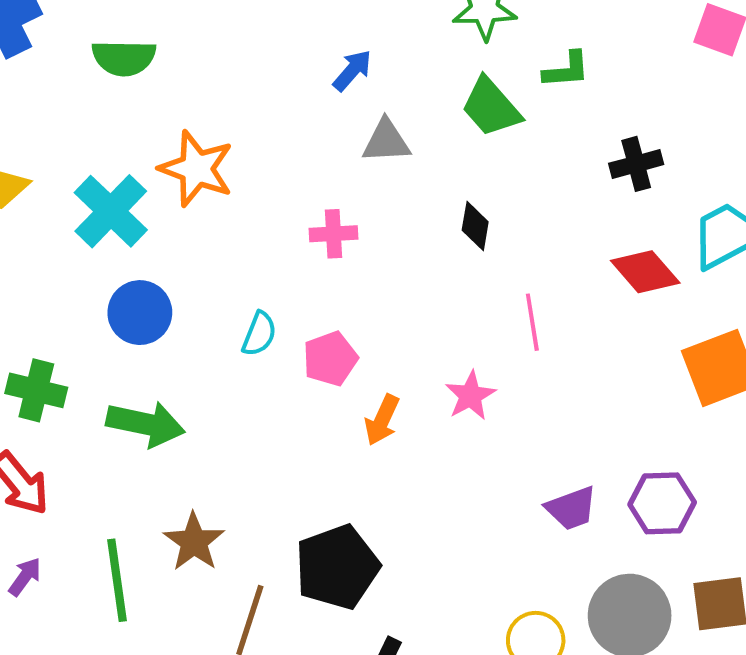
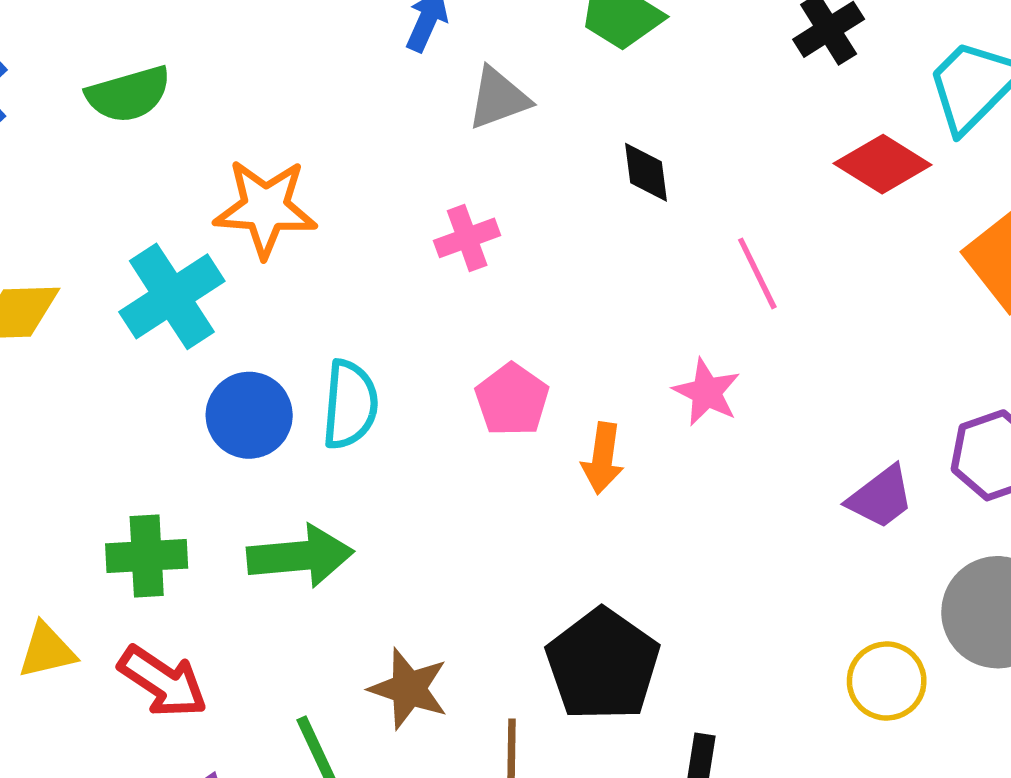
cyan cross: (111, 211) -> (172, 296), turned 30
cyan semicircle: (259, 334) -> (350, 405), moved, size x1.4

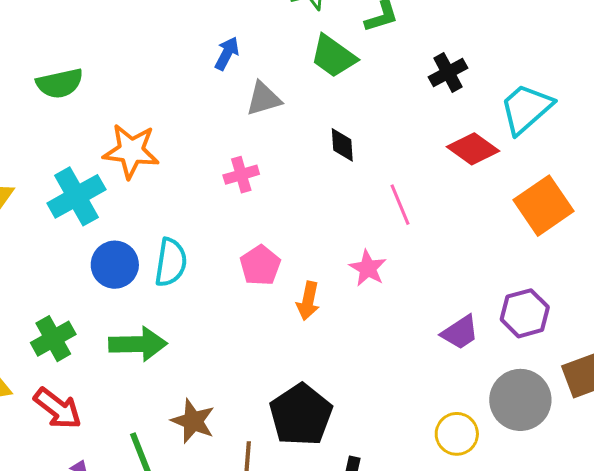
green cross: (147, 556) -> (53, 339), turned -30

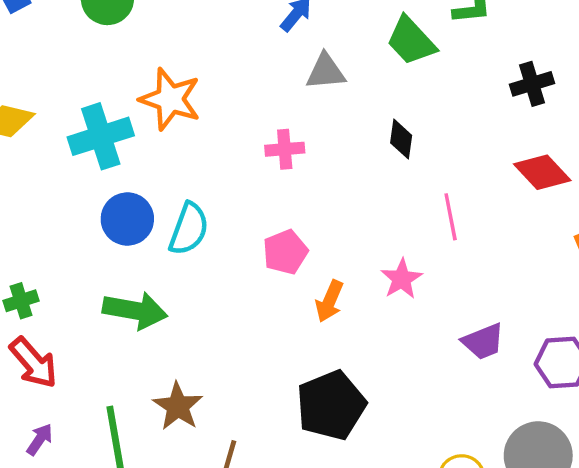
purple trapezoid: (460, 332) -> (483, 342), moved
green cross: (53, 339) -> (21, 301), moved, size x0.7
black pentagon: (301, 415) -> (331, 405), moved

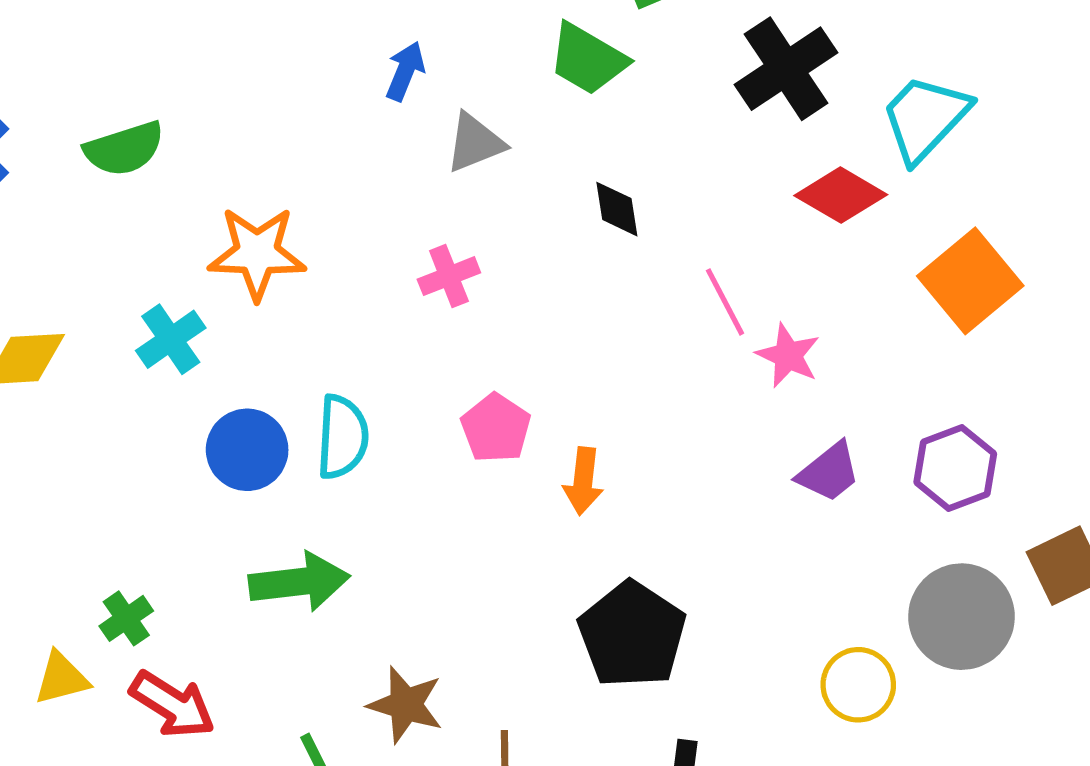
black cross: (532, 84) -> (786, 69), size x1.5
cyan cross: (101, 136) -> (171, 339), size x0.7
pink star: (402, 279) -> (788, 356), moved

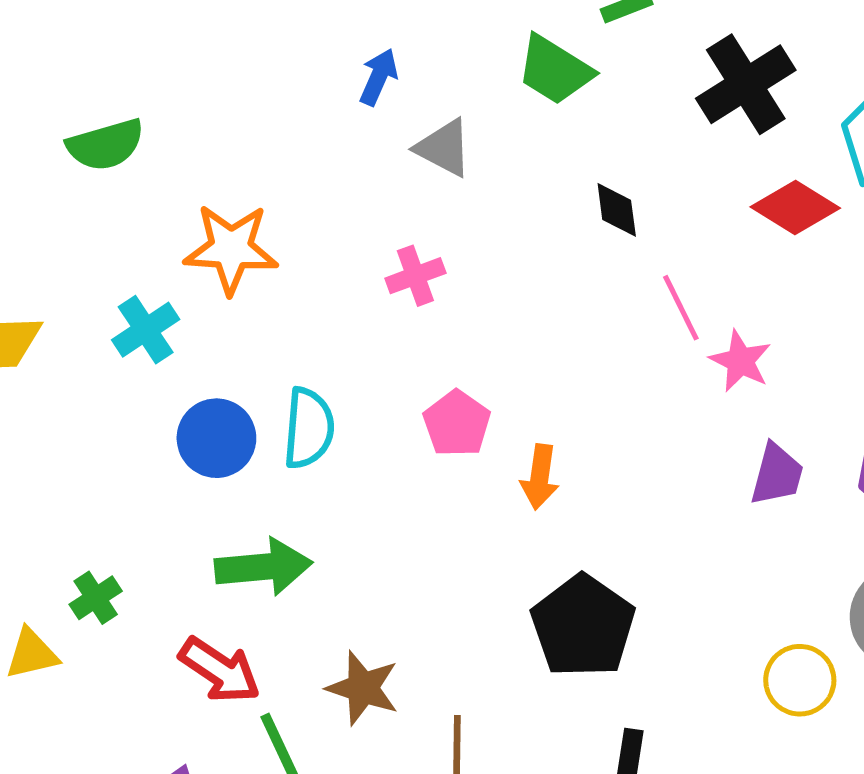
gray triangle: (475, 143) -> (444, 148), turned 48
black diamond: (617, 209) -> (617, 210), moved
purple trapezoid: (829, 472) -> (777, 474), turned -38
red arrow: (172, 705) -> (220, 670), moved

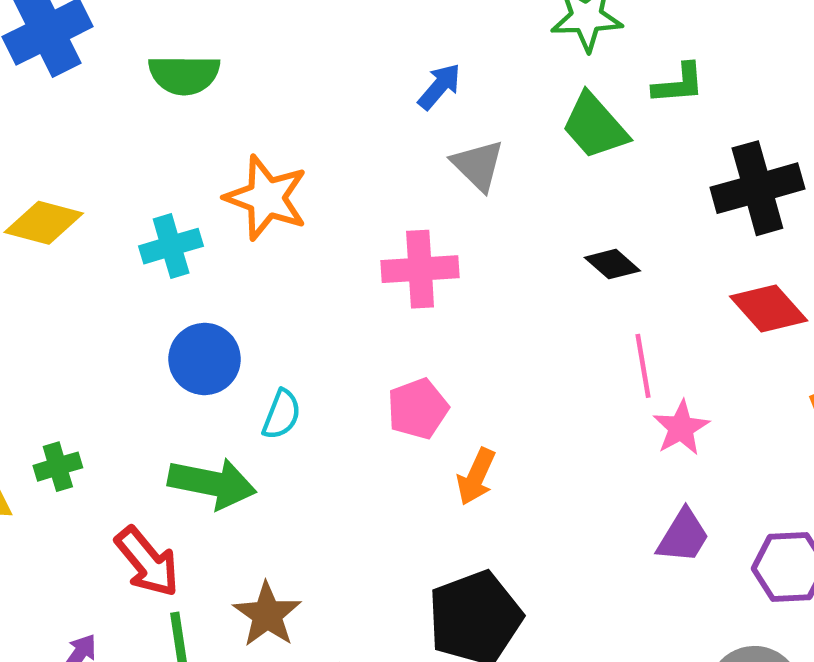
black diamond: (617, 210) -> (612, 264), turned -58
pink cross: (415, 276) -> (420, 269), size x1.4
cyan semicircle: (309, 428) -> (282, 414), moved, size x0.7

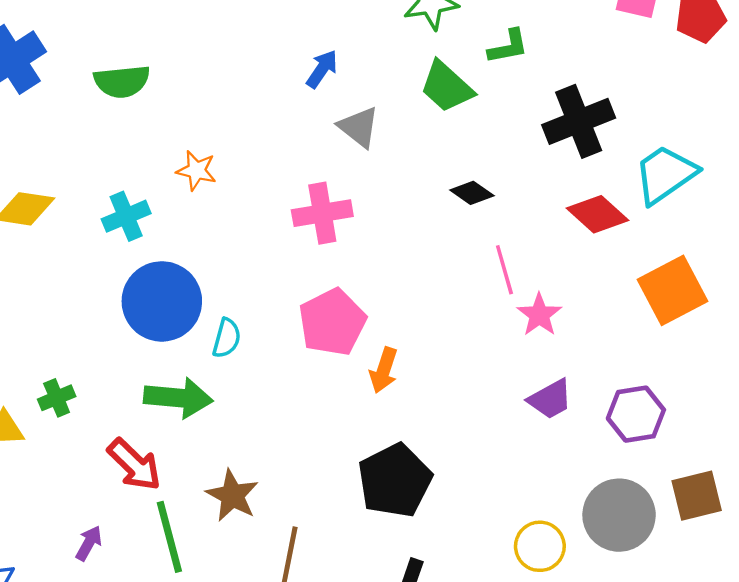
orange star: (266, 198) -> (196, 170), size x0.6
blue circle: (205, 359) -> (162, 301), size x1.4
pink pentagon: (418, 409) -> (332, 322), size x1.4
purple trapezoid: (683, 536) -> (550, 399), turned 36

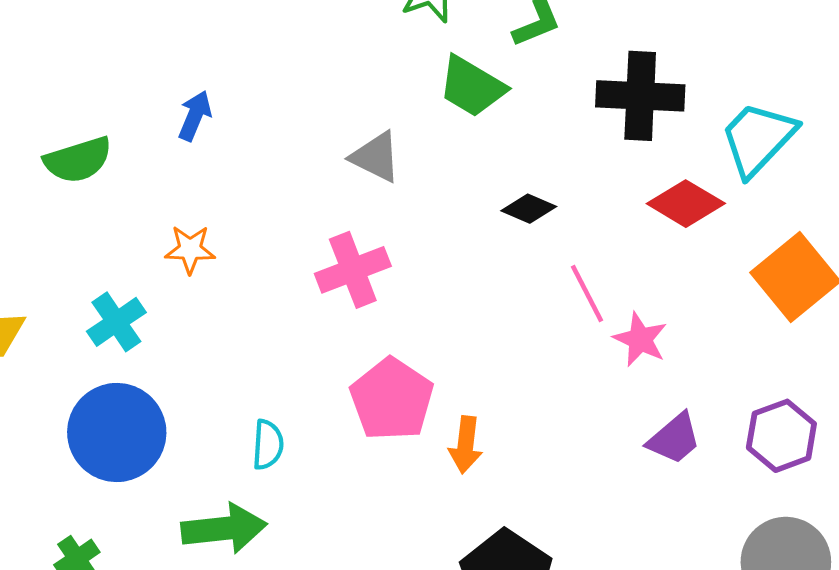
blue arrow: (322, 69) -> (195, 116), moved
black cross: (579, 121) -> (640, 96), turned 36
blue circle: (162, 301) -> (117, 433), moved

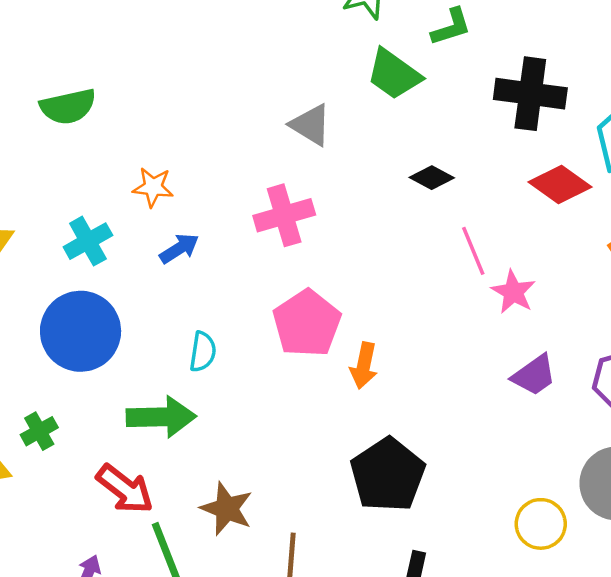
blue arrow: (195, 116) -> (179, 248), moved, turned 30

